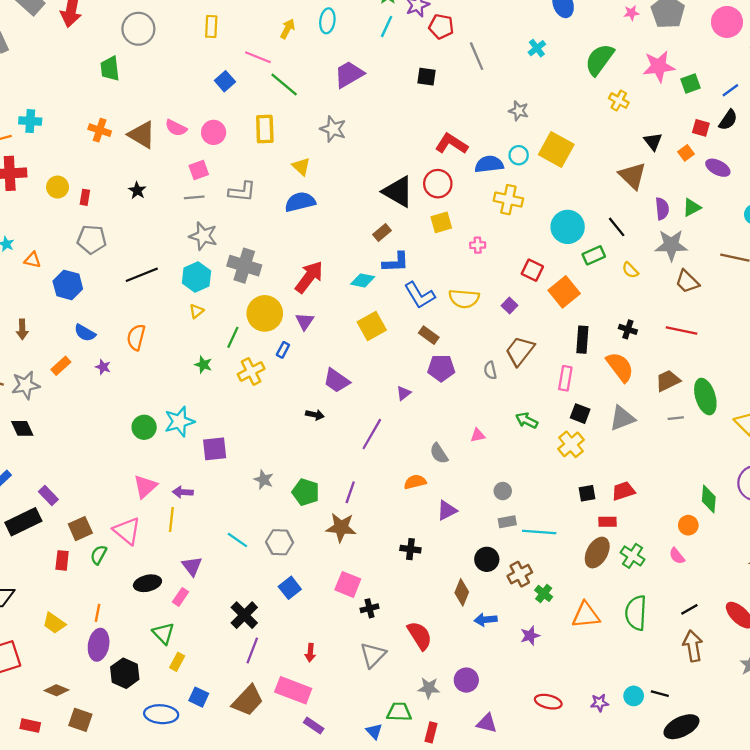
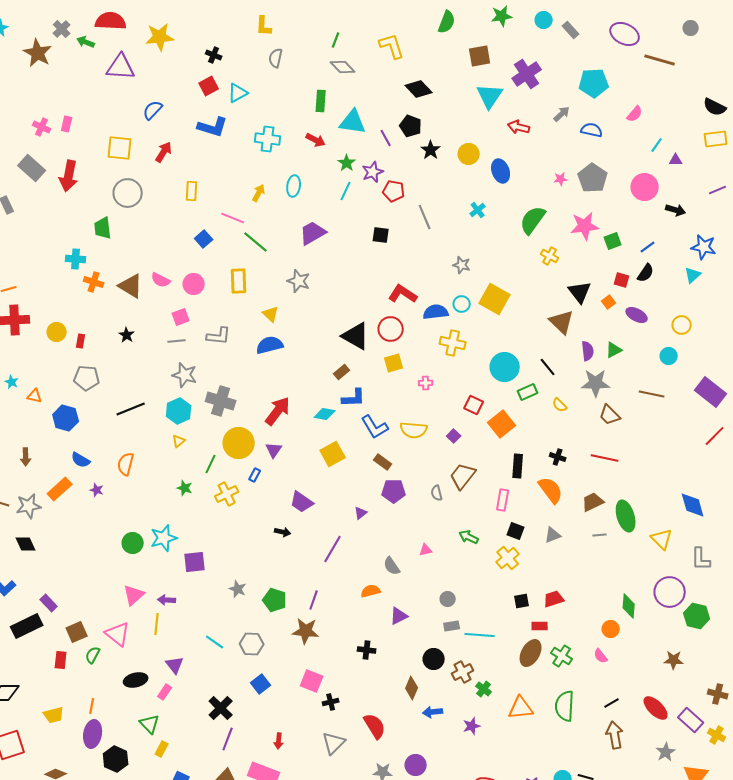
cyan cross: (30, 121) -> (76, 259), moved
black triangle: (653, 142) -> (580, 292), size x1.4
orange rectangle: (61, 366) -> (60, 489), size x1.4
gray triangle: (622, 418) -> (553, 535), size x0.7
yellow trapezoid: (54, 623) -> (54, 715), turned -50

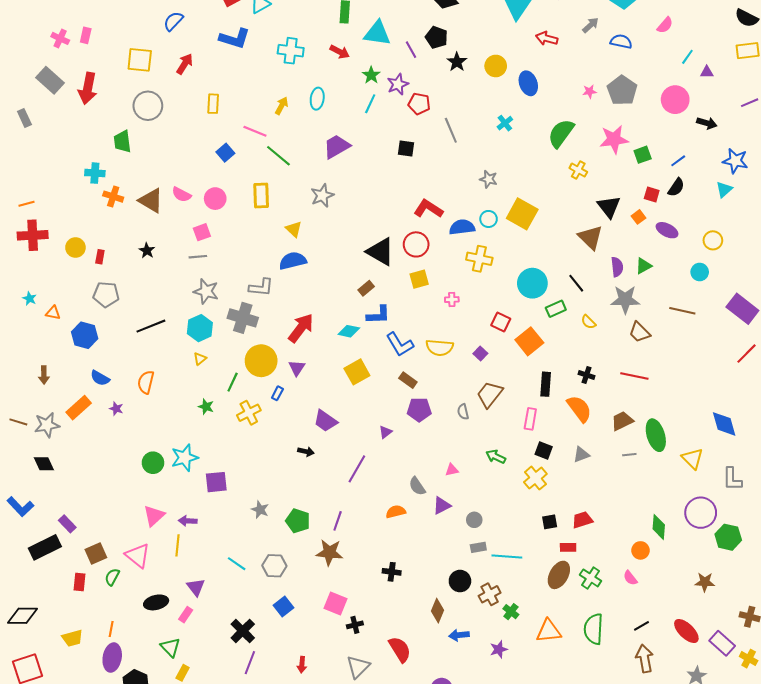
gray star: (299, 281) -> (322, 196), turned 30
gray L-shape: (219, 336) -> (261, 287), moved
purple triangle: (399, 616) -> (442, 506), moved

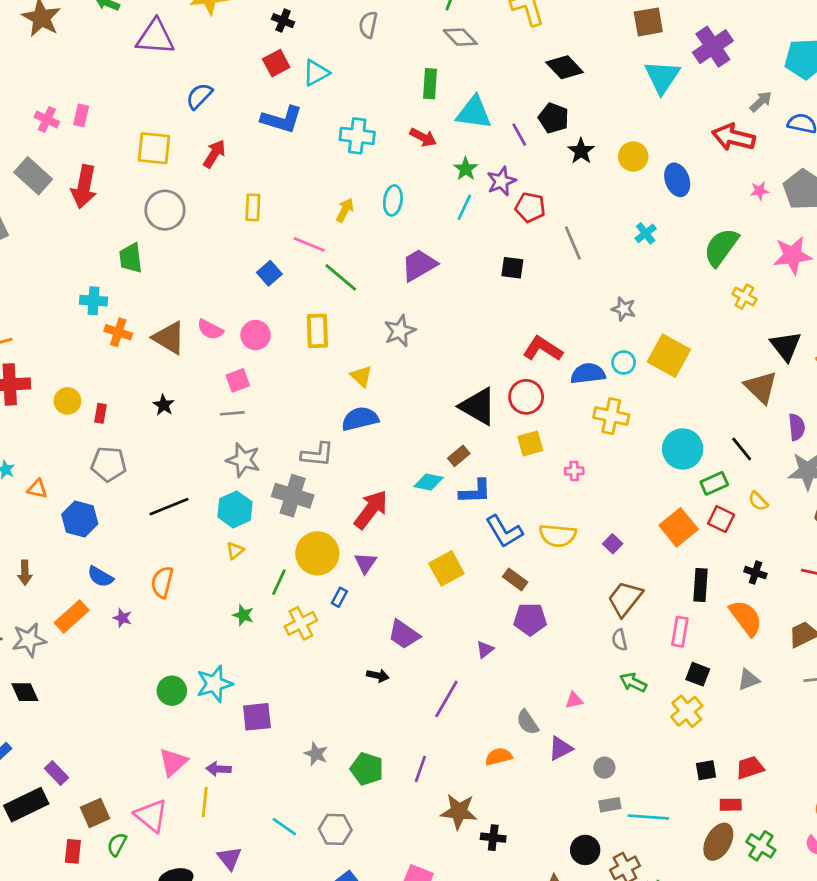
red arrow: (547, 38) -> (733, 137), moved, size x1.4
red square: (501, 322) -> (721, 519), moved
cyan diamond: (349, 331) -> (429, 482), moved
gray semicircle: (463, 412) -> (619, 640), moved
brown star: (329, 552) -> (459, 812), moved

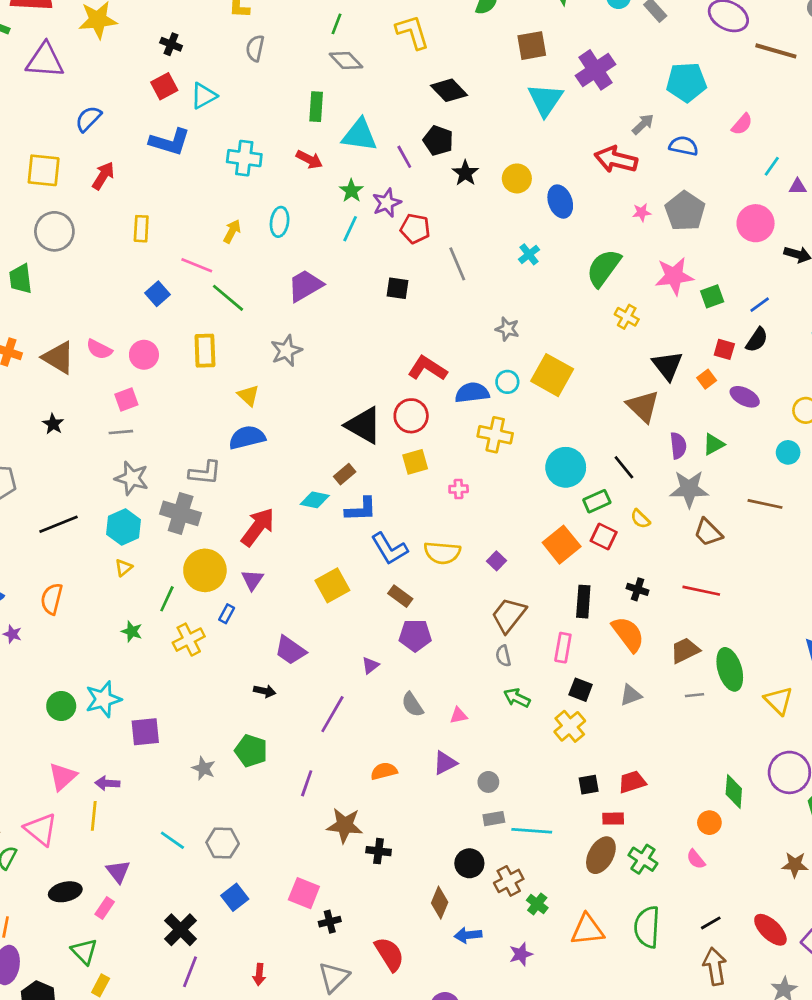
gray semicircle: (527, 722) -> (412, 705), moved
green pentagon: (367, 769) -> (251, 751), moved

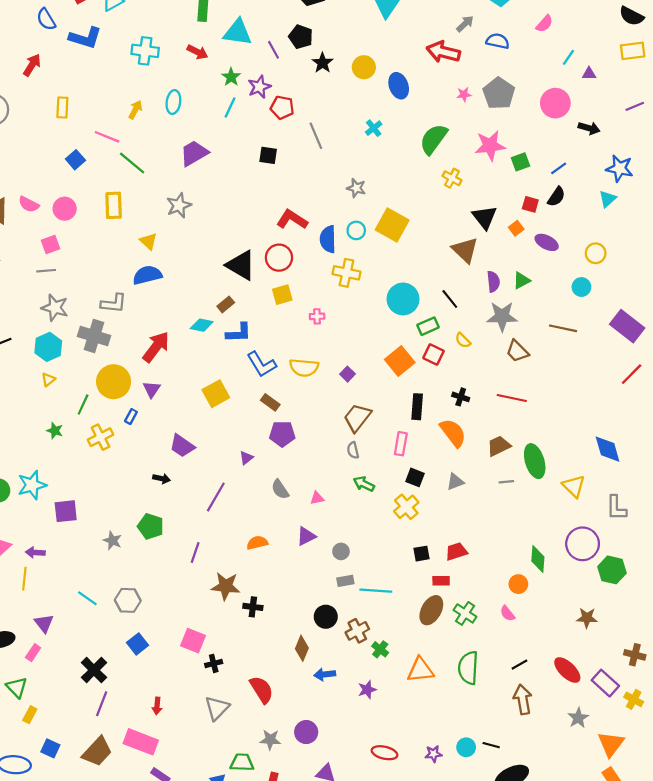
blue semicircle: (88, 119) -> (46, 19), moved, turned -75
blue semicircle: (472, 393) -> (328, 239), turned -84

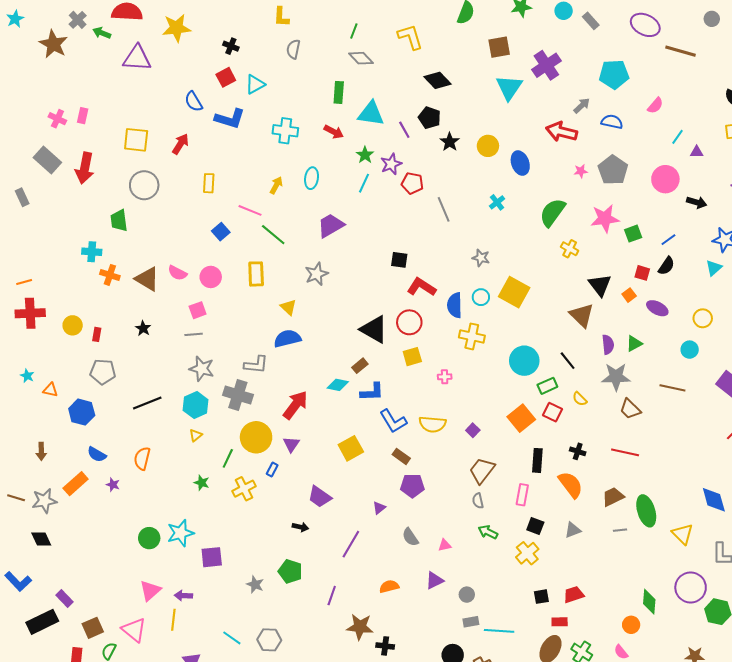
black square: (268, 155) -> (399, 260), moved

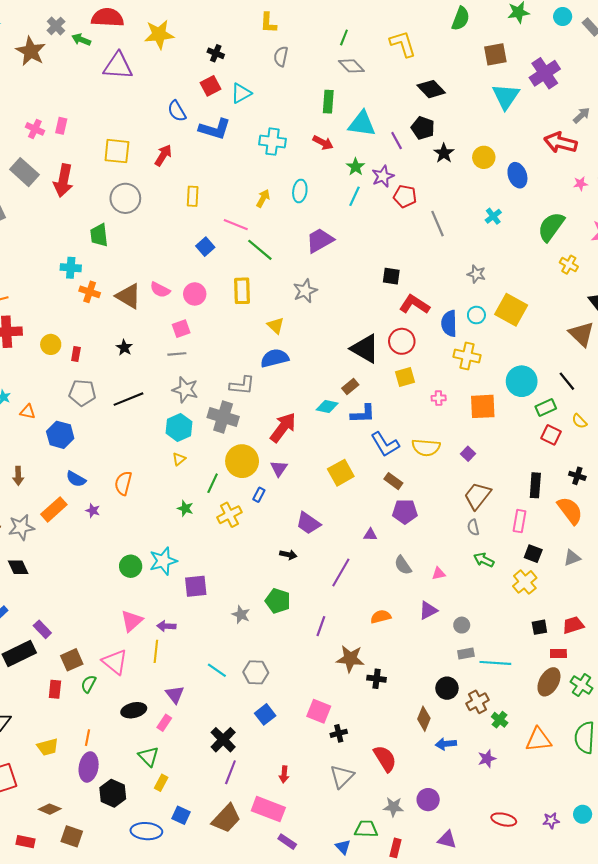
black line: (147, 403) -> (129, 399), moved
orange square: (521, 418) -> (483, 406), moved, turned 36
purple triangle: (379, 508) -> (370, 535), turned 40

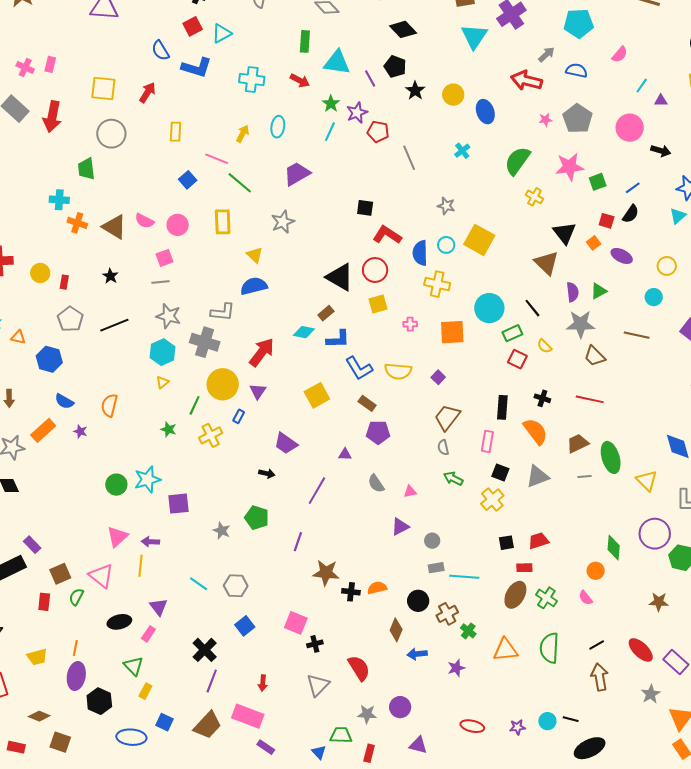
gray pentagon: (82, 393) -> (70, 319), turned 30
gray triangle: (572, 558) -> (537, 477), size x1.4
orange semicircle: (381, 617) -> (377, 588), moved

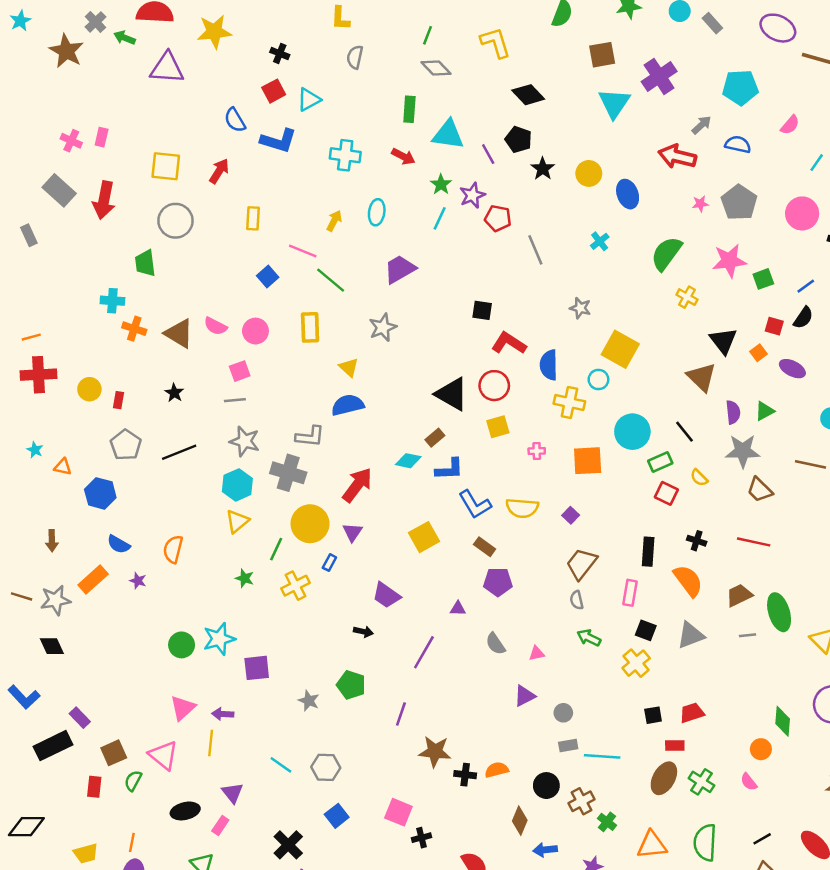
cyan circle: (446, 245) -> (598, 380), moved
yellow triangle: (163, 382) -> (237, 521), size x1.5

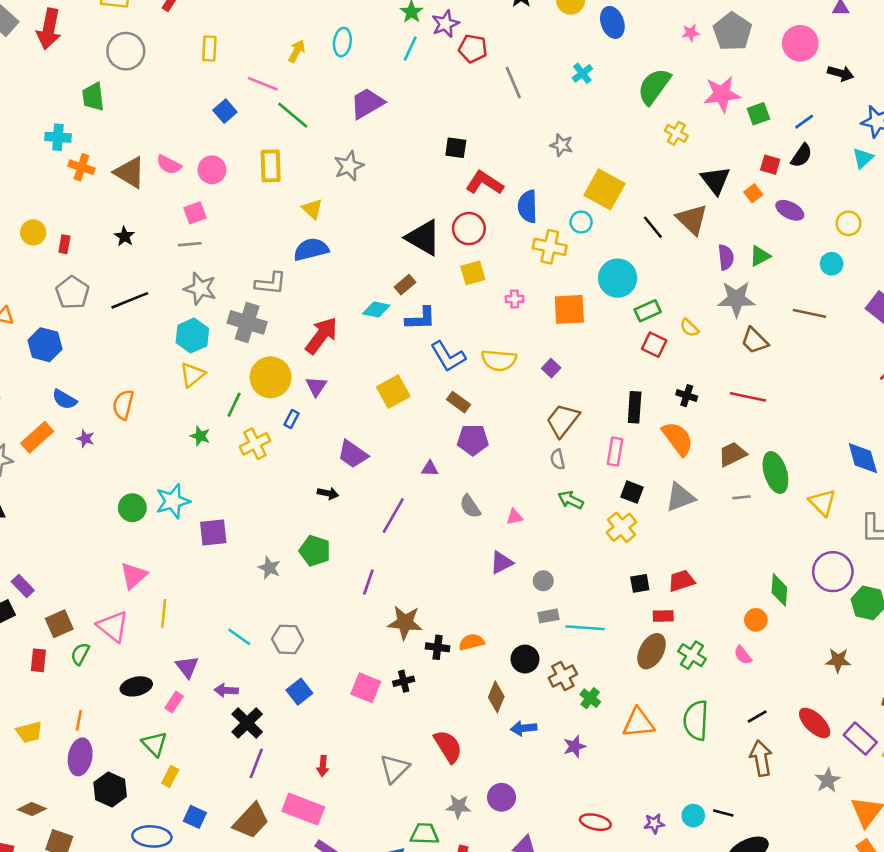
black line: (685, 432) -> (653, 227), moved
purple arrow: (223, 714) -> (226, 690), moved
black cross: (422, 838) -> (404, 681), moved

